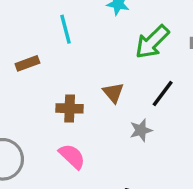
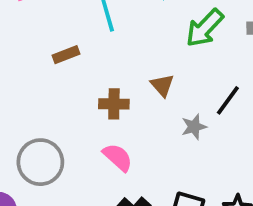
black line: (163, 94) -> (228, 100), moved

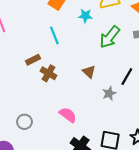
brown cross: (114, 104) -> (48, 73), moved, turned 35
gray circle: (40, 162) -> (24, 122), size x0.6

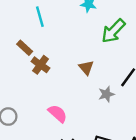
cyan line: (54, 35) -> (40, 17), moved
brown rectangle: (33, 60) -> (25, 48), turned 64

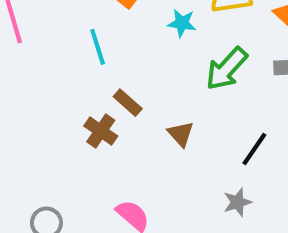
brown rectangle: (25, 48) -> (128, 103), moved
gray star: (106, 94) -> (237, 202), moved

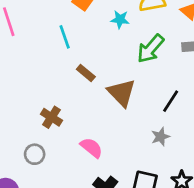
brown cross: (101, 131) -> (51, 117), moved
brown triangle: (181, 134) -> (122, 93), size x1.6

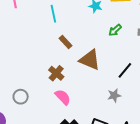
green arrow: (150, 49) -> (115, 30), size x0.6
brown triangle: (122, 93) -> (90, 60), turned -30
brown cross: (51, 117) -> (56, 73), moved

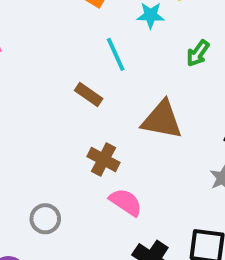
cyan line: (53, 14) -> (116, 54), moved
brown rectangle: (65, 42) -> (89, 94), moved

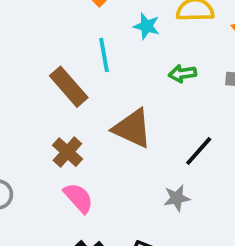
green arrow: (198, 53) -> (182, 74), turned 32
brown rectangle: (89, 94) -> (69, 87), size x1.5

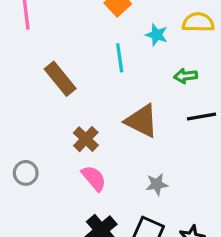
brown rectangle: (69, 87) -> (60, 79), moved
black line: (199, 151) -> (201, 117), moved, turned 36
gray star: (177, 198) -> (157, 184), moved

